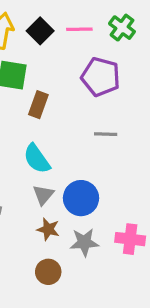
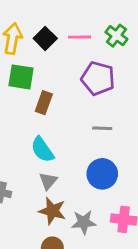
blue circle: (81, 198) -> (102, 174), moved
brown star: (48, 229) -> (52, 211), size x1.4

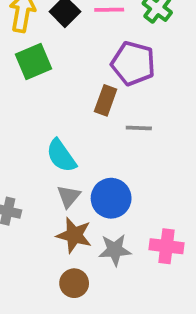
green square: (21, 77) -> (33, 62), turned -32
brown rectangle: (44, 103) -> (106, 100), moved
blue circle: (102, 174) -> (111, 198), moved

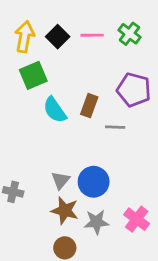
purple pentagon: (133, 63) -> (134, 90), moved
cyan semicircle: (61, 156) -> (55, 110), moved
pink cross: (166, 246) -> (137, 219), turned 30

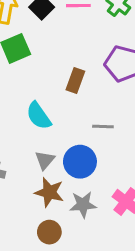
cyan semicircle: (55, 110) -> (39, 116), moved
gray line: (115, 127) -> (103, 126), moved

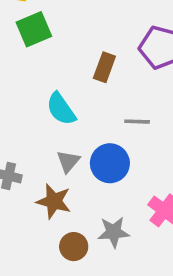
brown star: (49, 192) -> (54, 201), moved
gray star: (83, 205) -> (114, 232), moved

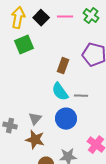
cyan semicircle: (61, 109) -> (60, 92), moved
gray triangle: (68, 161) -> (35, 119), moved

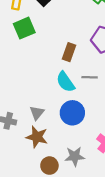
gray line: (81, 96) -> (90, 77), moved

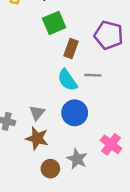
green square: (24, 28) -> (54, 23), moved
gray star: (75, 156) -> (77, 159), turned 30

